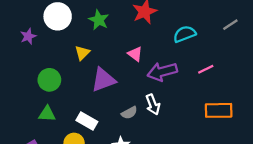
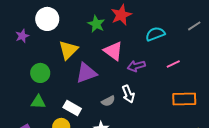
green star: (99, 20) -> (96, 24), moved
yellow triangle: (82, 53) -> (68, 50), size x1.5
pink triangle: (135, 54) -> (113, 51), size x1.5
purple arrow: (162, 72) -> (136, 66), size x0.7

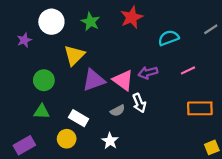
green star: (96, 24) -> (90, 22), moved
pink triangle: (113, 51) -> (123, 80), moved

